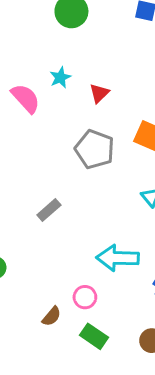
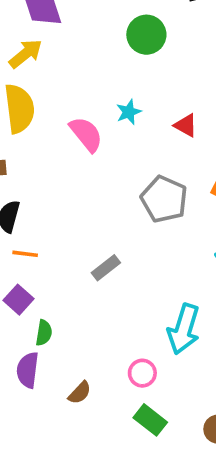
red triangle: (99, 93) -> (186, 125), moved, turned -50
cyan arrow: (118, 258) -> (184, 329), turned -78
brown semicircle: (52, 316) -> (80, 393), moved

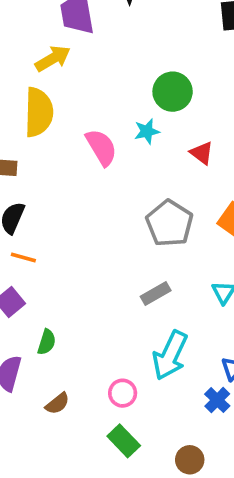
green circle: (146, 35) -> (173, 92), moved
gray rectangle: (106, 268) -> (156, 294), moved
green semicircle: (44, 333) -> (47, 342), moved

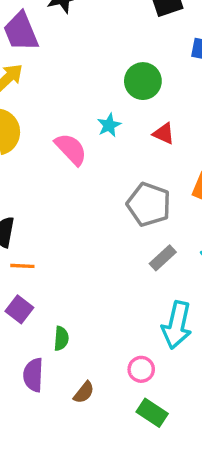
green circle: (173, 92) -> (143, 81), moved
gray rectangle: (156, 294) -> (163, 258), moved

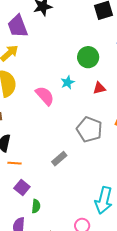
red triangle: (164, 134) -> (99, 88), turned -40
gray rectangle: (163, 258) -> (59, 159), moved
purple square: (19, 309) -> (22, 188), moved

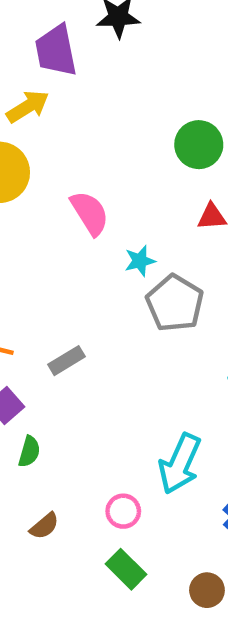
cyan star: (68, 82) -> (140, 261), moved
gray rectangle: (59, 159) -> (66, 361), moved

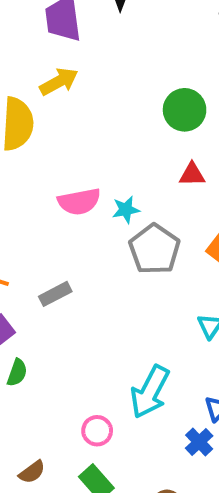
yellow arrow: (28, 107) -> (59, 82), moved
pink semicircle: (90, 213) -> (79, 202), moved, turned 108
brown semicircle: (44, 526) -> (32, 472), moved

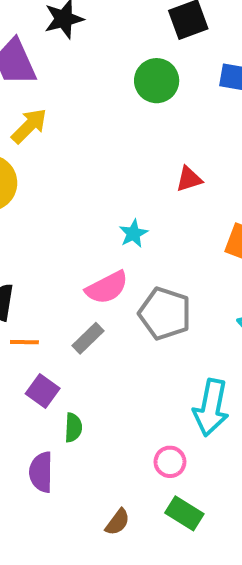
green circle: (185, 110) -> (157, 81), moved
pink semicircle: (79, 202) -> (107, 288), moved
gray pentagon: (155, 249) -> (165, 313), moved

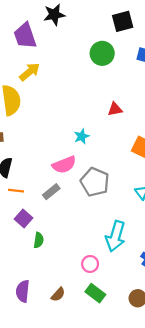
purple semicircle: (41, 472) -> (23, 291), moved

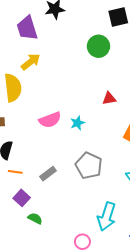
pink semicircle: (64, 165) -> (50, 120), moved
green semicircle: (39, 240) -> (35, 218), turned -72

